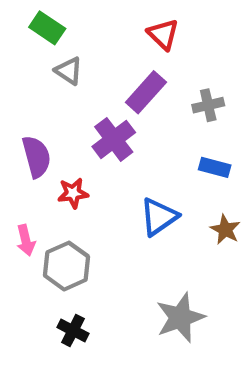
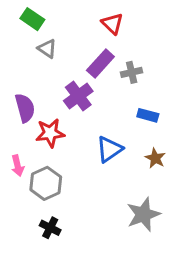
gray cross: (208, 105) -> (132, 72), moved
red star: (73, 193) -> (50, 133), size x1.4
gray star: (180, 318) -> (143, 214), moved

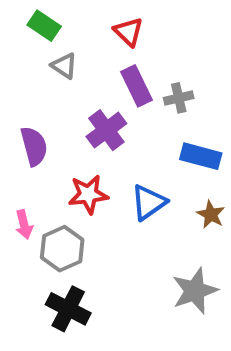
red triangle: (112, 24) -> (128, 32), moved
purple rectangle: (100, 63) -> (136, 86), turned -68
blue rectangle: (148, 115) -> (201, 156), size x1.4
red star: (50, 133) -> (88, 194), moved
black cross: (50, 228) -> (68, 309), size x1.5

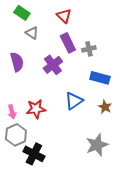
purple semicircle: (34, 146) -> (17, 62), moved
red star: (88, 194) -> (36, 109), moved
gray hexagon: (62, 249) -> (16, 135), moved

